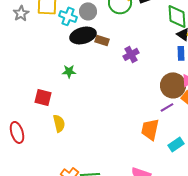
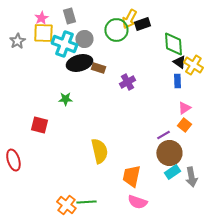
cyan cross: (68, 16) -> (64, 44), size x1.4
brown circle: (173, 85) -> (169, 153), moved
yellow semicircle: (59, 123) -> (99, 151), moved, size x1.4
orange trapezoid: (150, 129) -> (131, 176), moved

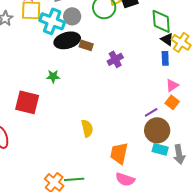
red square: (39, 125) -> (27, 102), size x1.4
yellow semicircle: (99, 151) -> (87, 128), size x0.7
cyan rectangle: (172, 172) -> (160, 149), turned 49

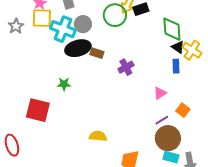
pink triangle: (172, 85) -> (160, 93), moved
yellow semicircle: (87, 128) -> (98, 136), turned -72

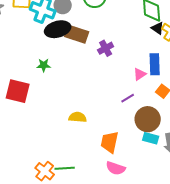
brown rectangle: (97, 53) -> (77, 34), size x1.6
blue rectangle: (176, 66) -> (155, 64), moved, size x1.5
purple line: (162, 120) -> (128, 98), moved

